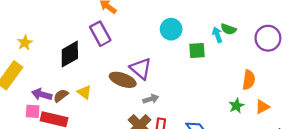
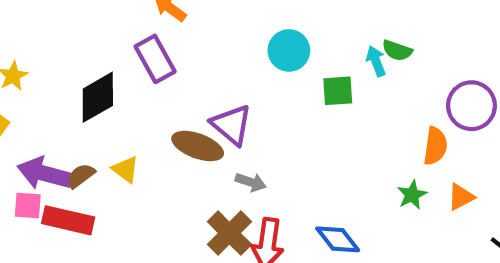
purple circle: (268, 38) -> (471, 106), moved
purple arrow: (42, 94) -> (45, 174), size x1.4
gray arrow: (151, 99) -> (251, 182), turned 35

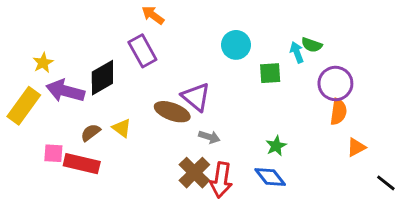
purple circle: (471, 106) -> (335, 84), moved
purple arrow: (45, 174) -> (65, 91), moved
green star: (412, 195) -> (276, 146), moved

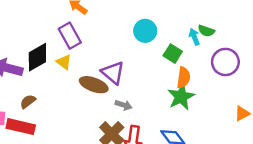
green square: (270, 73) -> (173, 54), turned 36
orange semicircle: (338, 112) -> (183, 78), moved
yellow triangle: (122, 128) -> (64, 62), moved
green star: (276, 146) -> (181, 97), moved, size x1.6

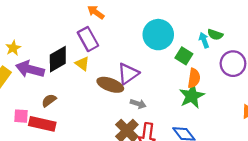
cyan circle: (145, 31) -> (158, 35), size x1.4
purple triangle: (113, 73) -> (128, 74), turned 45

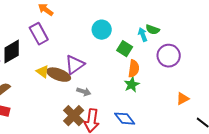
cyan circle: (158, 35) -> (102, 30), size x0.7
yellow triangle: (82, 64) -> (43, 72), moved
green star: (192, 96) -> (132, 85), size x0.7

